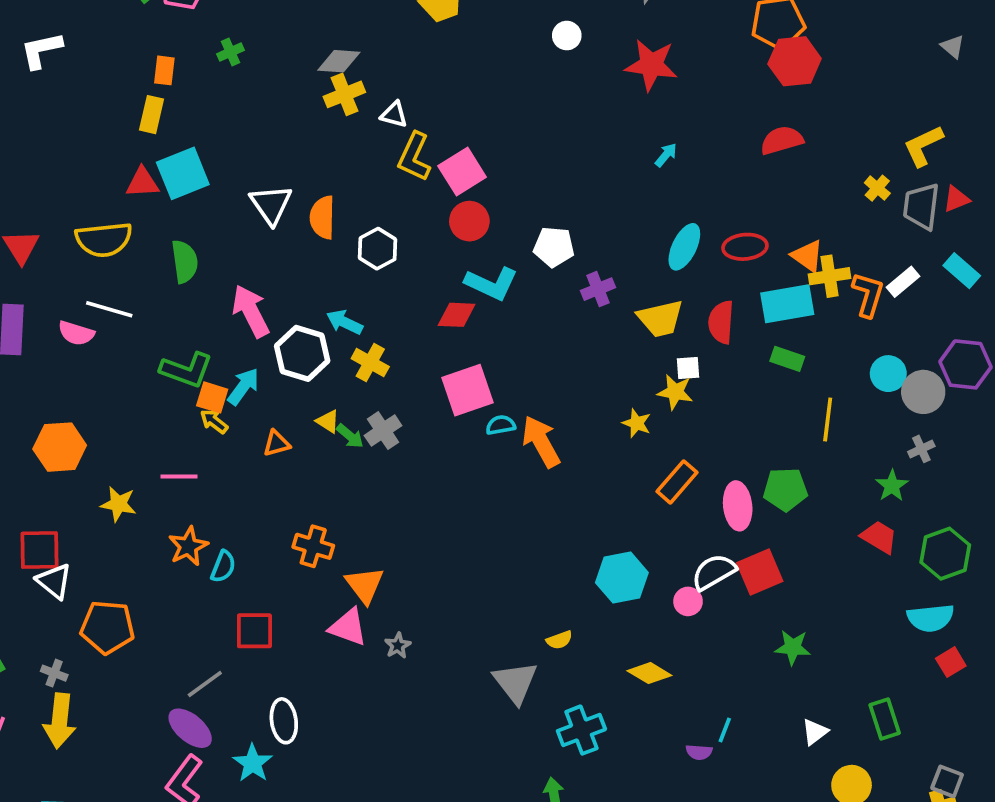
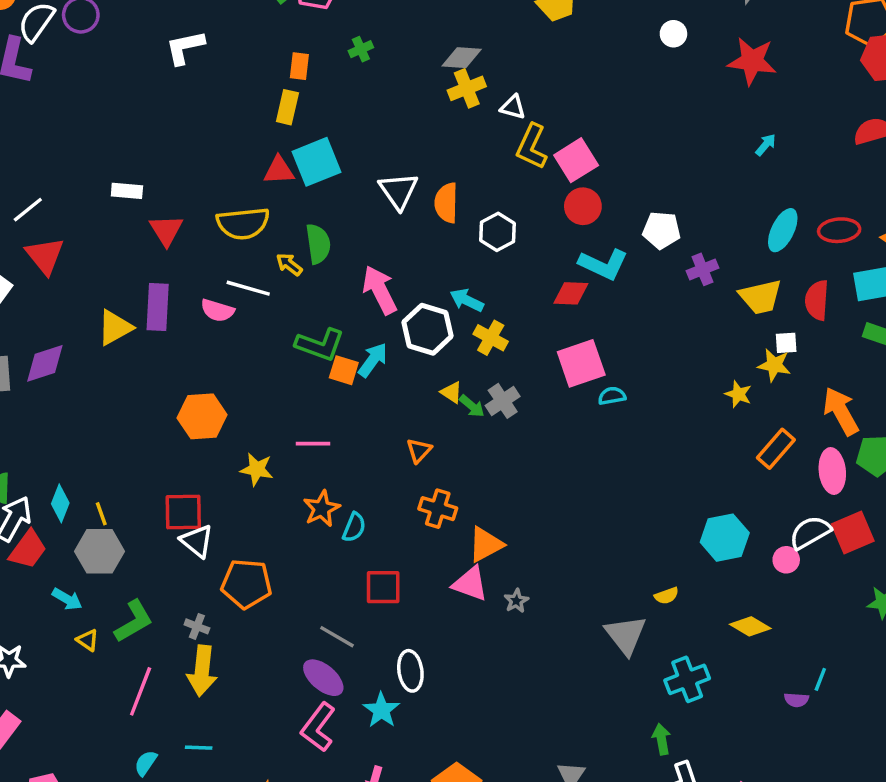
yellow arrow: (214, 421) -> (289, 264), moved
orange arrow: (541, 442) -> (841, 411), moved
orange triangle: (276, 443) -> (419, 450), moved, turned -32
orange triangle: (365, 585) -> (486, 544), turned 39
gray line: (205, 684) -> (337, 637), turned 66

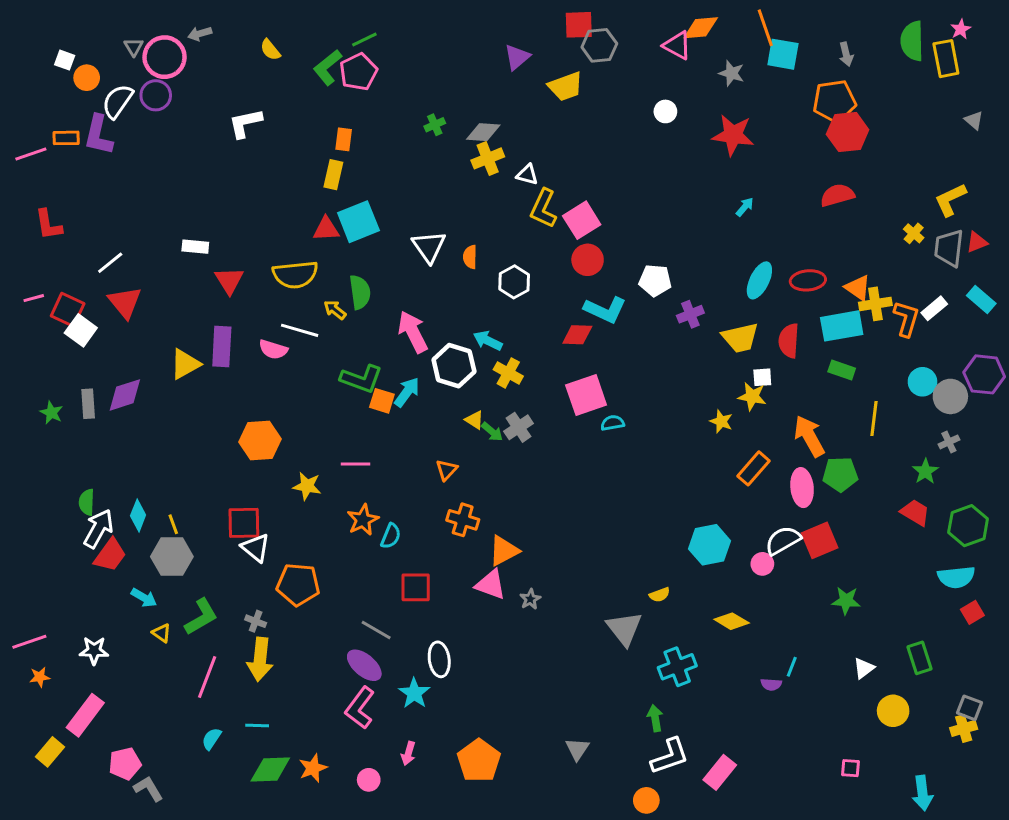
green cross: (361, 49) -> (435, 125), moved
orange semicircle: (446, 203) -> (470, 257), size x0.7

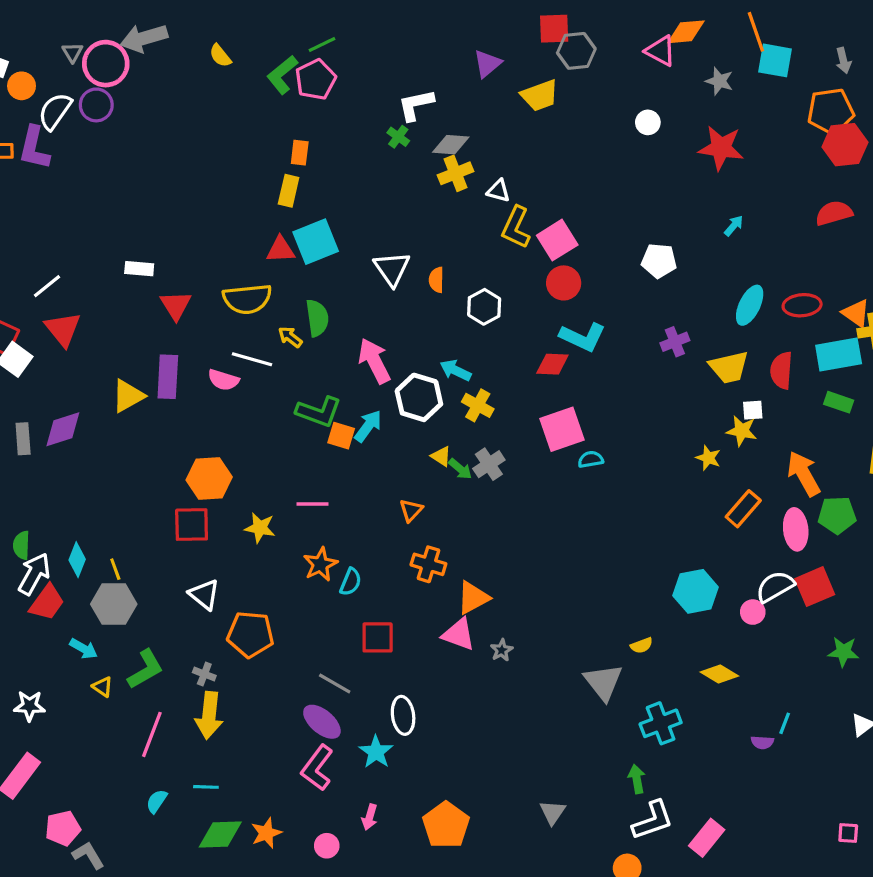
gray arrow: (200, 34) -> (144, 38), size x1.8
white L-shape: (245, 123) -> (416, 105), moved
green cross: (435, 125) -> (398, 137), turned -30
white pentagon: (655, 280) -> (659, 261), moved
red square: (244, 523) -> (192, 525), moved

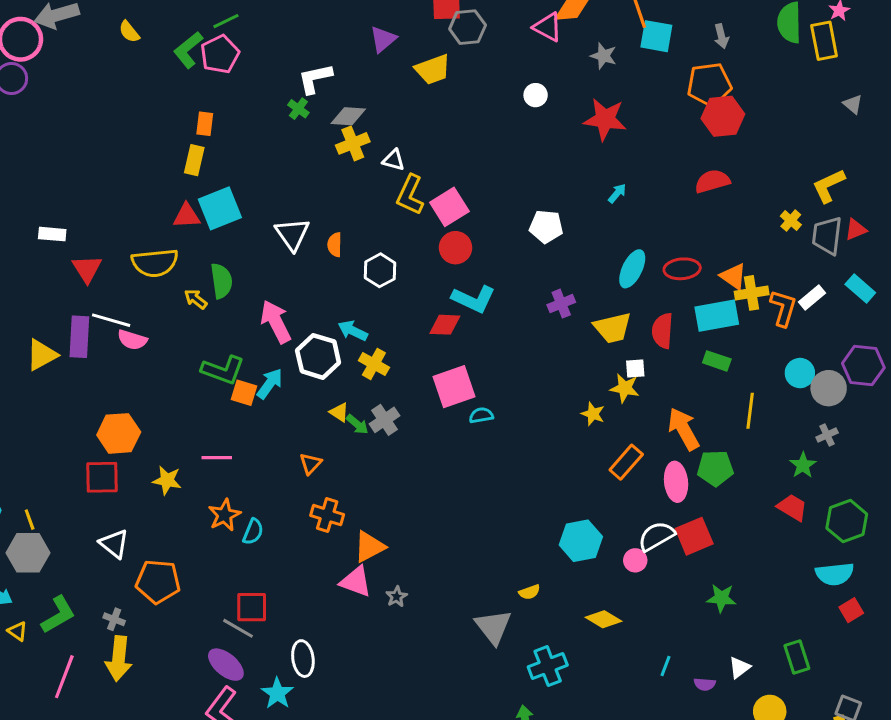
white line: (252, 359) -> (111, 320), moved
red square: (378, 637) -> (252, 607), moved
purple semicircle: (762, 742) -> (705, 684), moved

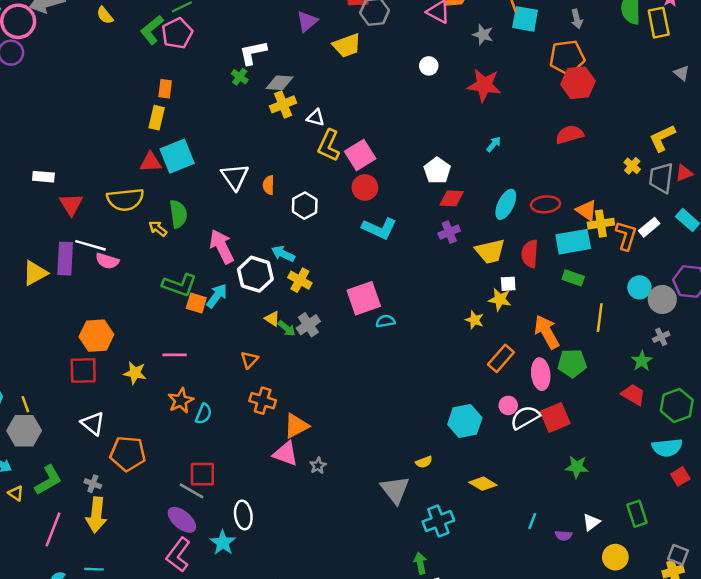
white pentagon: (546, 227) -> (437, 171), turned 30
red diamond: (445, 325) -> (452, 198), moved
pink circle: (635, 560) -> (508, 405), moved

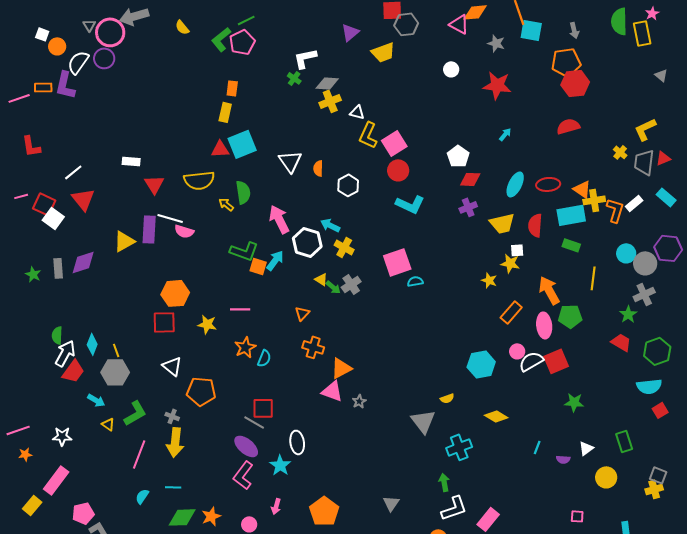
gray cross: (661, 337) -> (644, 294), size x1.5

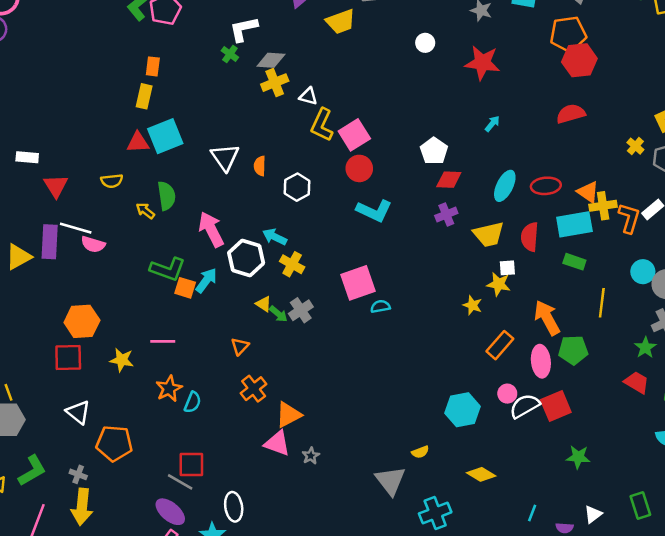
yellow semicircle: (199, 180) -> (112, 181), size x0.6
orange cross: (313, 347) -> (254, 389), turned 35

